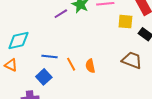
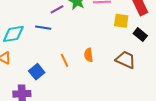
blue line: (50, 57) -> (43, 28), moved
orange semicircle: (90, 66) -> (89, 55), moved

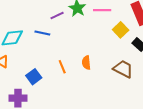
yellow square: (121, 21) -> (121, 30), turned 35

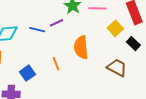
purple line: (57, 16) -> (57, 23), moved
orange semicircle: (86, 63) -> (81, 47), moved, size x1.6

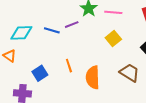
yellow square: (115, 28) -> (113, 38), moved
orange semicircle: (81, 47) -> (93, 77), moved

